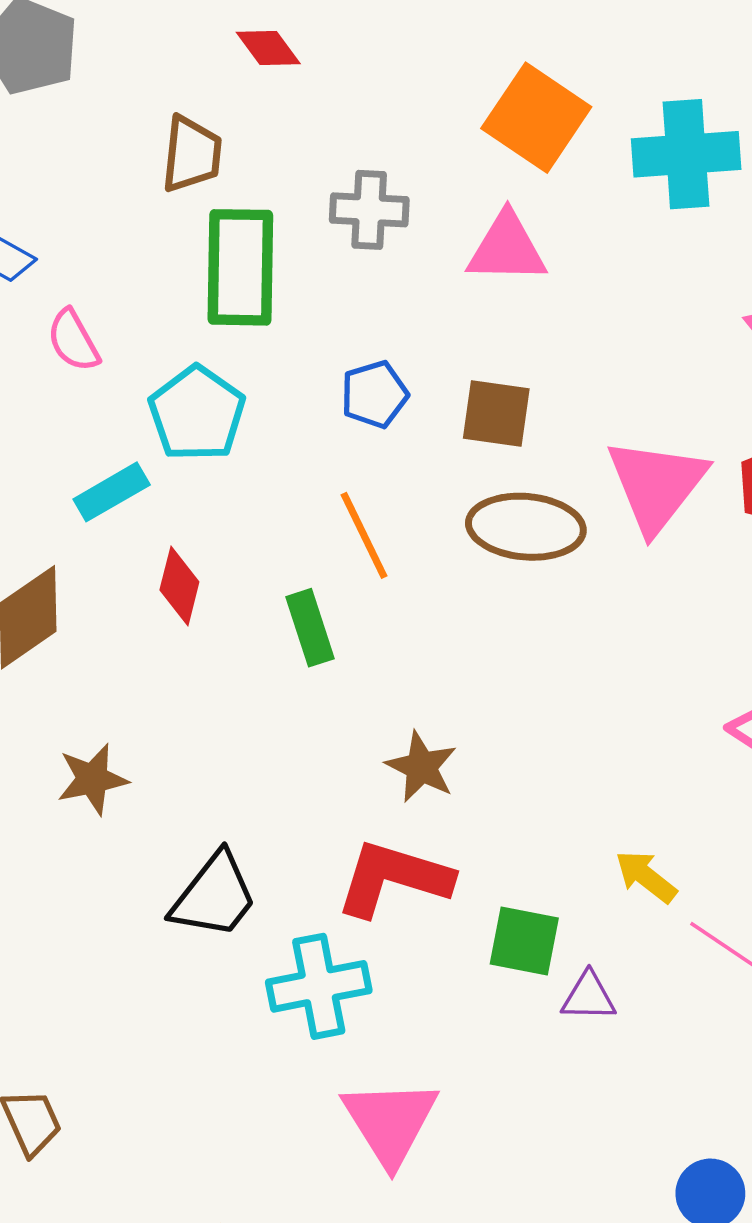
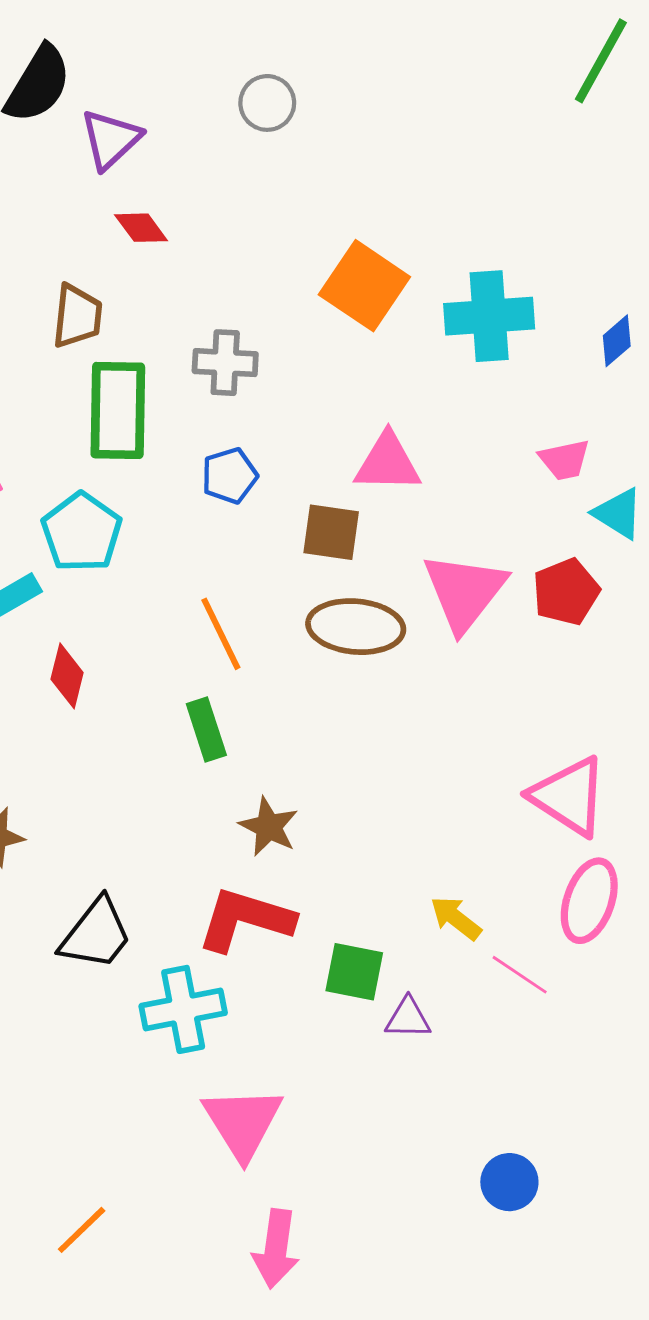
pink triangle: (507, 248) -> (388, 463), moved
blue pentagon: (374, 394) -> (230, 476), moved
green rectangle: (310, 628) -> (206, 730), moved

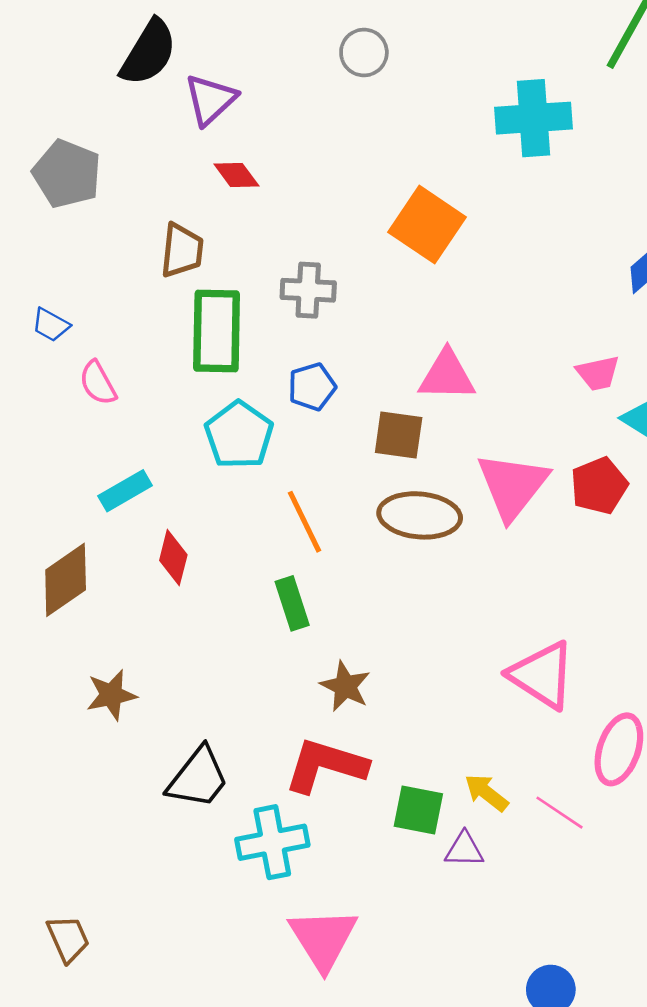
gray circle: (267, 103) -> (364, 53), moved
cyan cross: (489, 316) -> (533, 118), moved
cyan pentagon: (82, 532) -> (239, 435), moved
pink triangle: (569, 796) -> (542, 675), moved
yellow arrow: (456, 918) -> (486, 793), moved

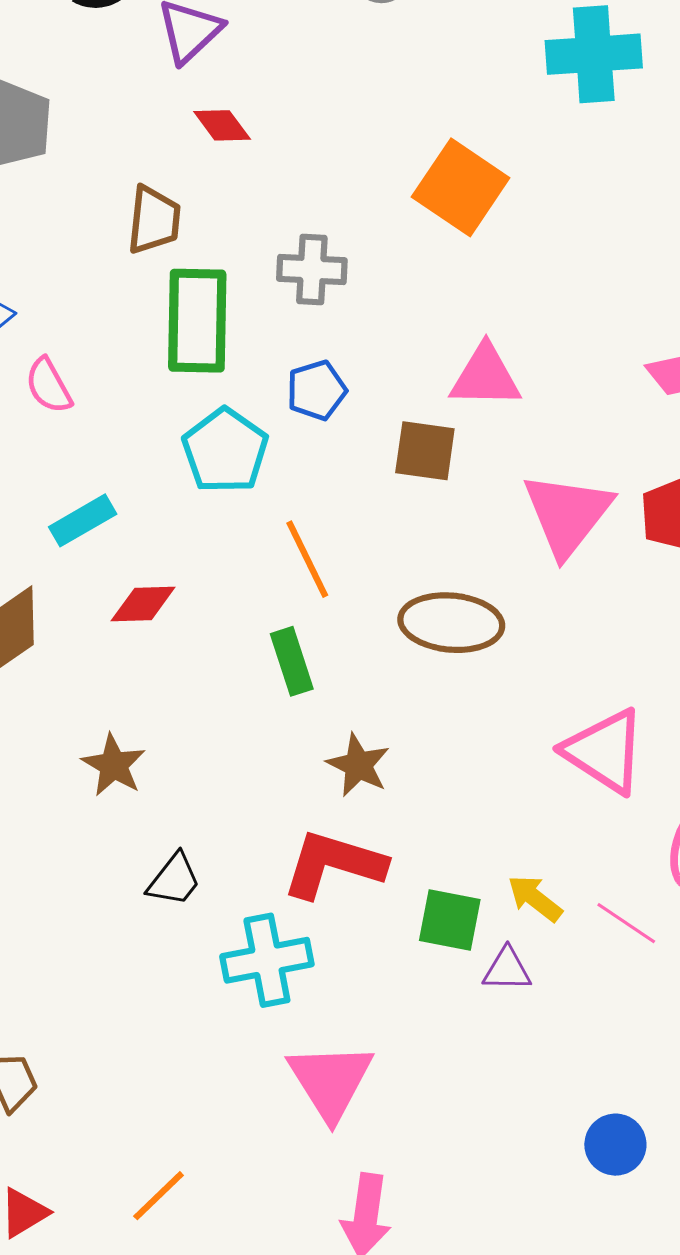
brown ellipse: (420, 515) -> (451, 623), moved
red diamond: (173, 558) -> (143, 604), turned 74
brown star: (111, 695) -> (114, 765), moved, turned -30
black trapezoid: (198, 778) -> (174, 880), size x0.7

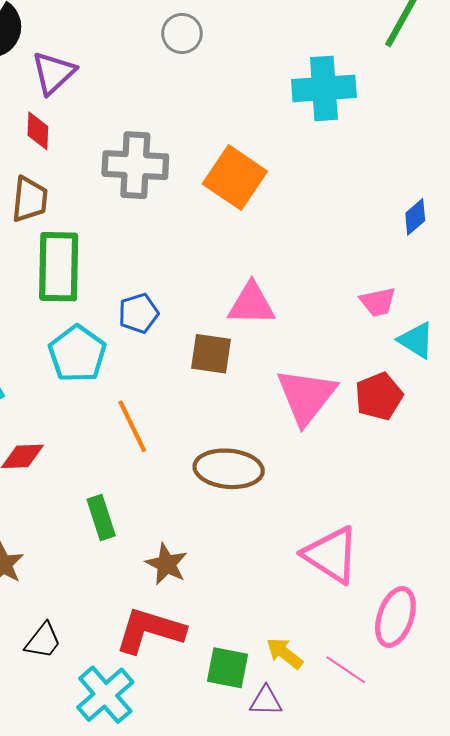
red diamond: (222, 125) -> (38, 131), moved, turned 39
gray cross: (312, 269) -> (135, 165), moved, size x1.4
green rectangle: (292, 661) -> (101, 517), moved
cyan cross: (267, 960) -> (105, 695), turned -30

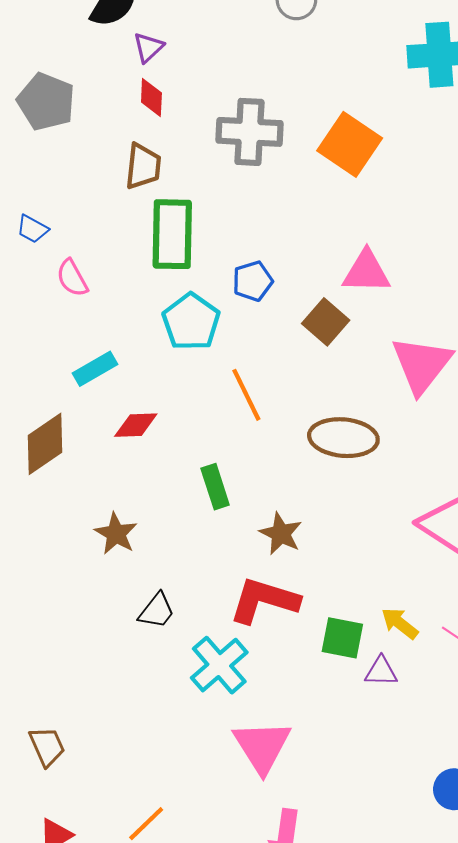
purple triangle: (53, 73) -> (148, 47), moved, size x0.7
brown square: (211, 354) -> (326, 322), turned 33

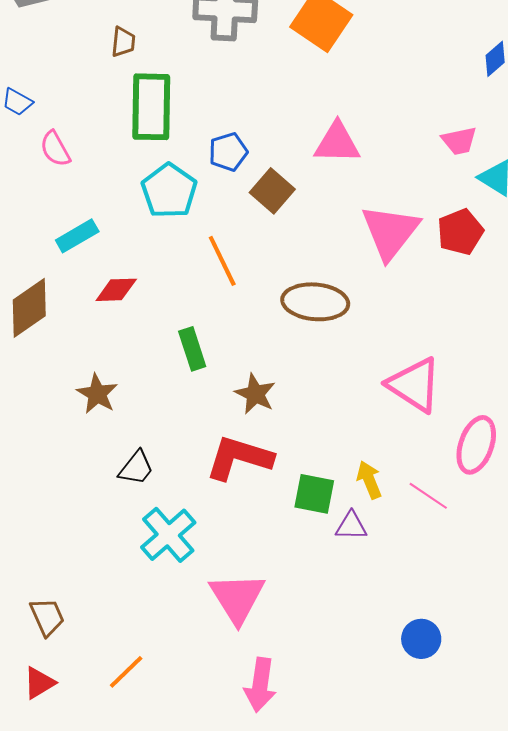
brown trapezoid: (143, 166) -> (123, 42), size x0.7
brown square: (326, 322) -> (272, 191), moved
yellow arrow: (400, 623) -> (369, 480), turned 30
cyan cross: (219, 665) -> (168, 535), moved
brown trapezoid: (47, 746) -> (47, 617), moved

